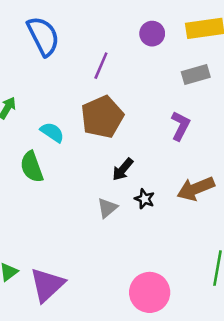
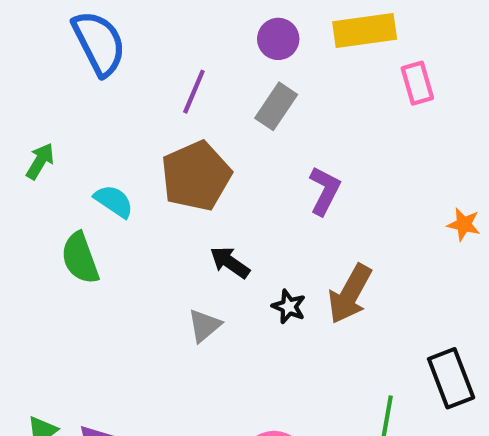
gray rectangle: (196, 75) -> (276, 106), moved, turned -40
black arrow: (123, 169) -> (230, 262), turned 85
brown arrow: (196, 189) -> (350, 294), turned -39
black star: (144, 199) -> (289, 307), moved

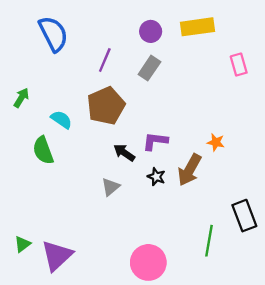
pink rectangle: (417, 83) -> (239, 65), moved
purple L-shape: (325, 191) -> (155, 141), moved, turned -110
orange star: (464, 224) -> (216, 142), moved

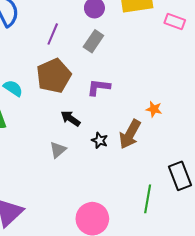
pink rectangle: (239, 65) -> (175, 21), moved, turned -54
purple L-shape: (155, 141) -> (99, 87), moved

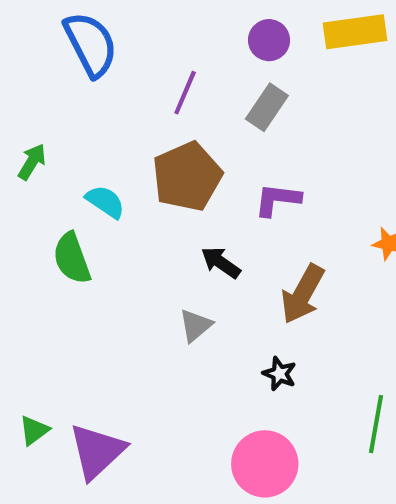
brown arrow: (130, 134) -> (303, 294), moved
black star: (100, 140) -> (279, 374), moved

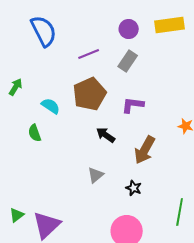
purple line: (185, 93) -> (89, 54), turned 45
green semicircle: (72, 258) -> (35, 133), size x0.7
gray triangle: (196, 325) -> (96, 175), moved

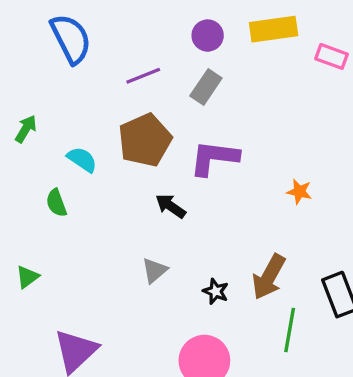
purple L-shape: (133, 105) -> (214, 158), size x1.4
brown arrow: (145, 150) -> (269, 277), moved
green triangle: (17, 215) -> (27, 277), moved

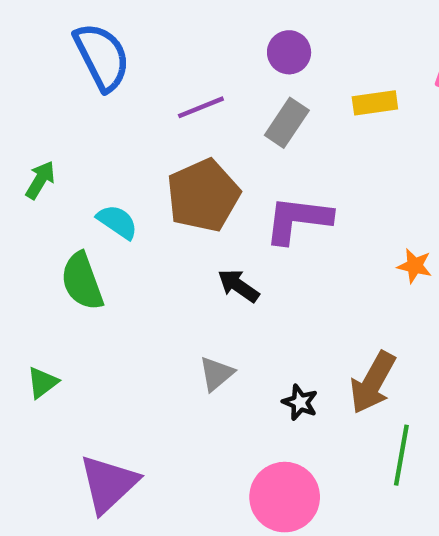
yellow rectangle: (274, 29) -> (375, 103), moved, size x0.7
green semicircle: (56, 203) -> (82, 281), size x1.5

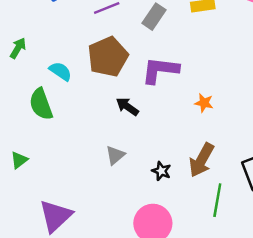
orange star: (415, 266) -> (204, 103), moved

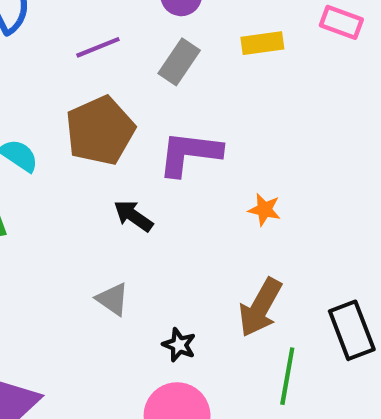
gray triangle: (115, 155) -> (113, 299), turned -45
black star: (161, 171) -> (179, 345), moved

